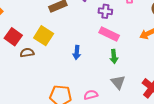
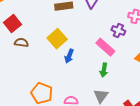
purple cross: (105, 11) -> (118, 30), moved
yellow square: (44, 36) -> (57, 39), moved

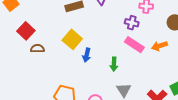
pink rectangle: (105, 47) -> (134, 45), moved
green arrow: (104, 70) -> (114, 64), moved

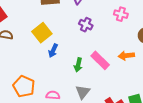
purple cross: (132, 23) -> (86, 25), moved
pink rectangle: (134, 45) -> (100, 60), moved

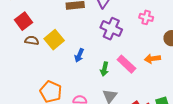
purple cross: (86, 25) -> (111, 29), size x1.5
yellow square: (42, 33) -> (54, 40), moved

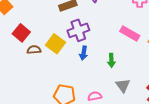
purple cross: (111, 29) -> (78, 30), moved, turned -30
pink rectangle: (126, 64) -> (130, 33), moved

